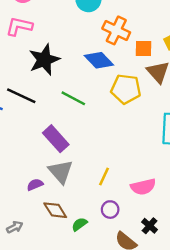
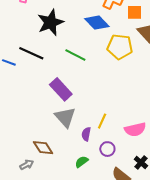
purple semicircle: (35, 185) -> (86, 134), moved, turned -56
brown diamond: (55, 210) -> (43, 148), moved

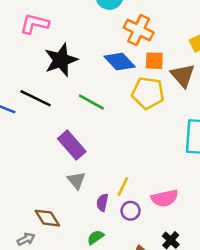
orange square: (135, 12) -> (154, 61), moved
gray triangle: (65, 117) -> (76, 180), size x0.7
purple circle: (107, 149) -> (131, 211), moved

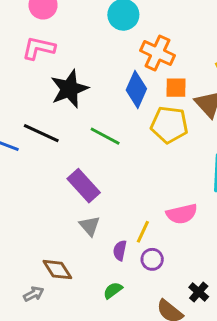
blue diamond: (120, 62) -> (136, 89), turned 68
pink semicircle: (165, 198) -> (182, 214), moved

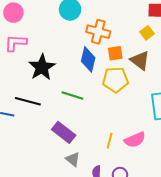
yellow line: (143, 232) -> (110, 141), moved

